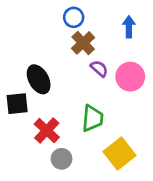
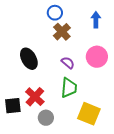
purple semicircle: (99, 69) -> (68, 63), moved
black square: (17, 104) -> (13, 106), moved
yellow square: (119, 153) -> (89, 114), turned -30

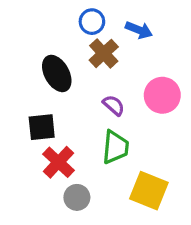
blue arrow: (96, 20) -> (139, 30), moved, turned 112
black ellipse: (29, 59) -> (57, 73), moved
black square: (13, 106) -> (42, 127), moved

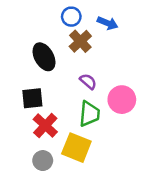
pink circle: (162, 95) -> (122, 100), moved
yellow square: (149, 191) -> (76, 148), moved
gray circle: (77, 197) -> (43, 161), moved

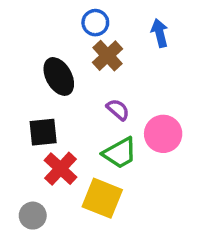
blue arrow: (108, 23) -> (160, 33), moved, turned -126
green trapezoid: (89, 114) -> (120, 153), turned 56
gray circle: (43, 161) -> (33, 216), moved

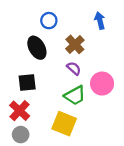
blue circle: (95, 23) -> (49, 21), moved
brown cross: (107, 56) -> (75, 44), moved
red cross: (61, 169) -> (20, 111), moved

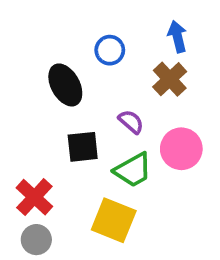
blue circle: (49, 21) -> (110, 50), moved
brown cross: (75, 44) -> (170, 79), moved
black square: (27, 82) -> (83, 147), moved

